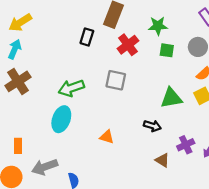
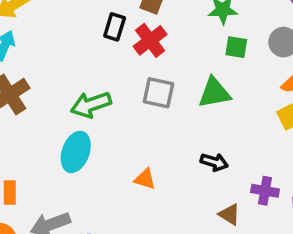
red cross: (128, 45) -> (150, 40), moved
green triangle: (171, 98) -> (214, 93), moved
purple cross: (186, 145) -> (265, 191), turned 35

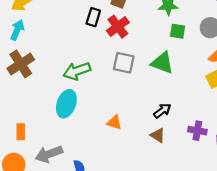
green triangle: (214, 93) -> (162, 63), turned 30
black arrow: (214, 162) -> (162, 111), turned -54
brown triangle: (229, 214) -> (158, 135), moved

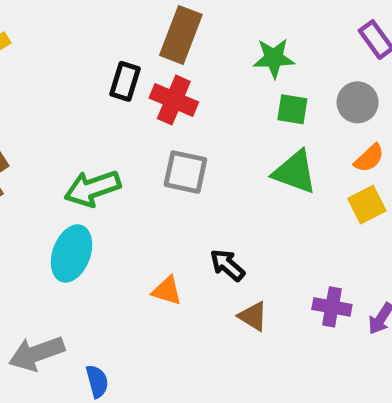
red cross: (118, 27) -> (174, 100), turned -30
green triangle: (162, 63) -> (295, 172), moved
black arrow: (162, 111) -> (227, 265), moved, turned -102

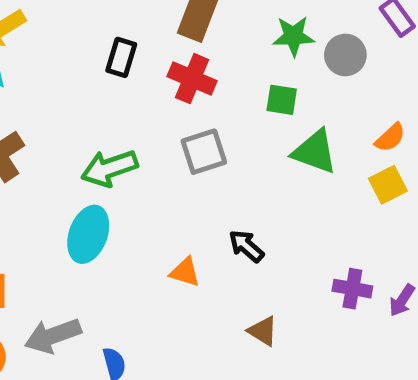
black rectangle: (125, 81) -> (121, 57), moved
gray circle: (358, 102) -> (345, 55), moved
green square: (292, 109) -> (282, 100), moved
gray square: (185, 172) -> (204, 152), turned -30
brown triangle: (253, 316) -> (263, 331), moved

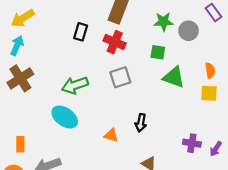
orange semicircle: (390, 138) -> (210, 70), turned -56
yellow square: (388, 185) -> (209, 93), turned 30
cyan ellipse: (88, 234) -> (65, 117), turned -75
black arrow: (246, 246) -> (141, 123), turned -120

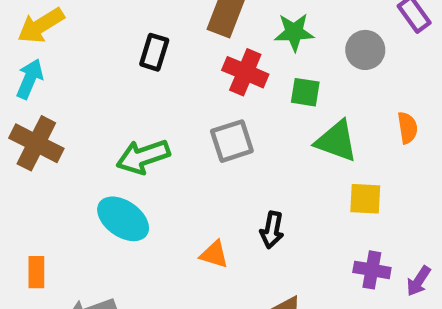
green star: (164, 22) -> (294, 32), moved
red cross: (115, 42) -> (245, 72), moved
brown cross: (20, 78) -> (36, 143), turned -30
yellow square: (209, 93) -> (365, 199), moved

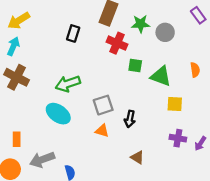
gray circle: (365, 50) -> (165, 32), moved
green square: (305, 92) -> (135, 65), moved
gray square: (232, 141) -> (103, 105), moved

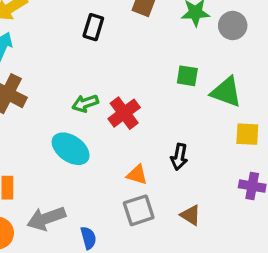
red cross: (117, 43) -> (124, 113), moved, turned 30
green arrow: (68, 84) -> (85, 103), size x0.7
gray square: (103, 105) -> (139, 210), moved

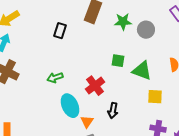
red cross: (124, 113) -> (95, 86), moved
cyan ellipse: (71, 149) -> (70, 106), moved, turned 30
orange triangle: (137, 175) -> (87, 122), turned 48

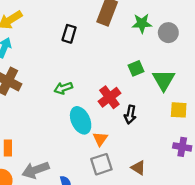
green square: (118, 61) -> (136, 68), turned -32
green triangle: (142, 71) -> (164, 80), turned 40
black arrow: (113, 111) -> (130, 115), moved

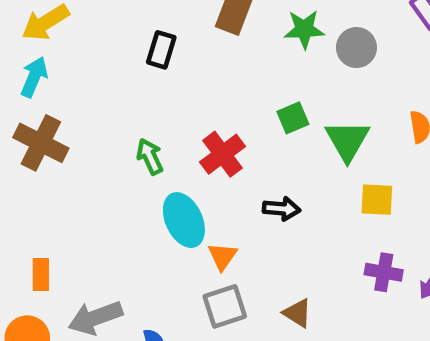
green arrow: (63, 88) -> (150, 156), turned 84
red cross: (109, 97) -> (222, 154), moved
black arrow: (130, 115) -> (282, 209), turned -96

